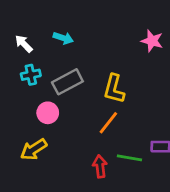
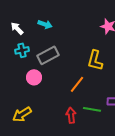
yellow L-shape: (114, 89) -> (95, 60), moved
yellow arrow: (34, 149) -> (22, 114), moved

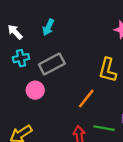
cyan arrow: (45, 24) -> (48, 27), turned 96

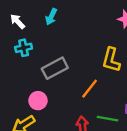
gray rectangle: (52, 64) -> (55, 68), moved
pink circle: (35, 90) -> (38, 101), moved

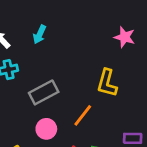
pink circle: (38, 101) -> (46, 129), moved

